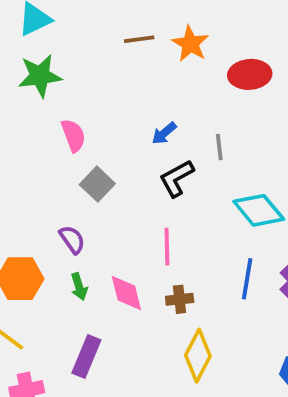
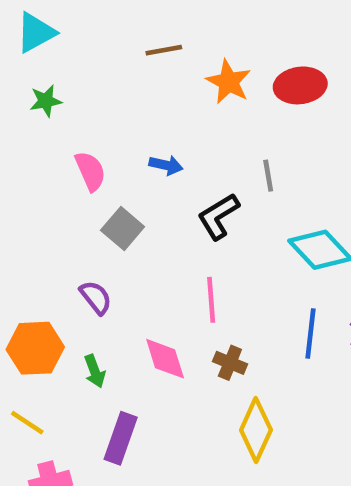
orange star: (190, 44) -> (229, 82), moved
green star: (40, 76) -> (46, 101), size x0.6
blue arrow: (164, 133) -> (166, 165), moved, turned -124
green arrow: (79, 287) -> (95, 371), moved
brown cross: (180, 299) -> (230, 363), turned 32

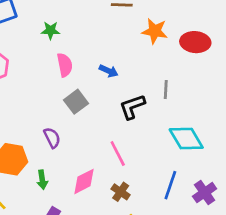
orange star: (229, 82) -> (155, 31), turned -30
green star: (46, 101) -> (50, 30), moved
pink line: (211, 300) -> (118, 153), turned -35
pink diamond: (165, 359) -> (84, 181), turned 68

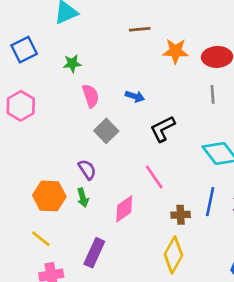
gray line: (166, 90) -> (213, 94), moved
green arrow: (42, 180) -> (83, 198), moved
brown cross: (121, 192) -> (181, 215), moved, turned -30

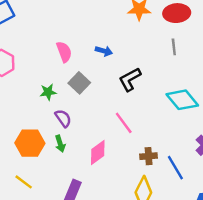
green star: (72, 63) -> (48, 92), moved
blue line: (210, 202) -> (175, 168), moved, turned -40

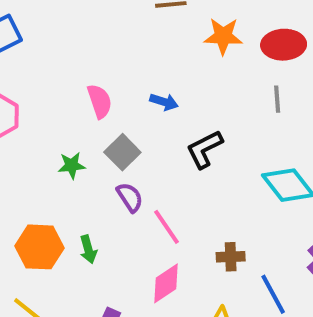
purple semicircle: (63, 118) -> (130, 197), moved
pink line: (124, 123) -> (167, 227), moved
pink diamond: (98, 152) -> (166, 283), moved
brown cross: (149, 156) -> (231, 257), moved

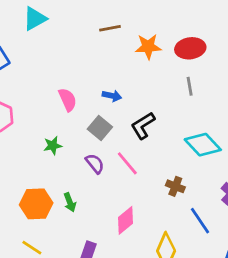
gray square: (122, 152) -> (100, 128), moved
pink line: (167, 227) -> (127, 163), moved
brown cross: (231, 257) -> (175, 186), moved, turned 30

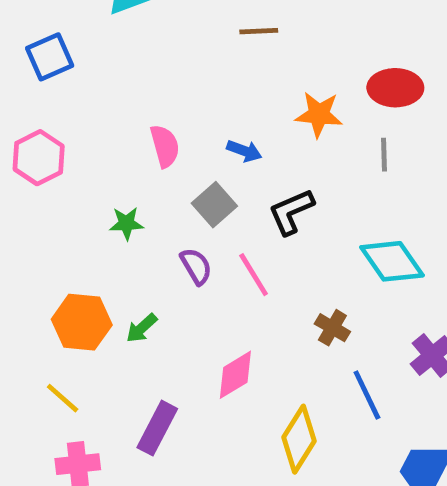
orange star: (148, 47) -> (319, 114), moved
green arrow: (70, 202) -> (142, 328), turned 60

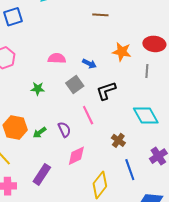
pink semicircle: (165, 146) -> (57, 58), turned -78
purple semicircle: (196, 266) -> (64, 130), moved

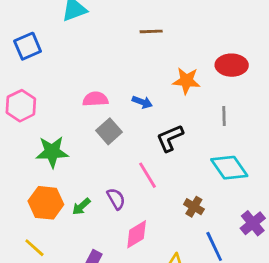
gray line: (147, 71) -> (224, 116), moved
gray square: (75, 85) -> (109, 131), moved
green star: (38, 89) -> (52, 152), moved, size x1.6

